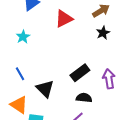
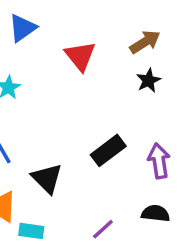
red triangle: (64, 19) -> (80, 56), turned -42
black semicircle: (84, 98) -> (155, 213), moved

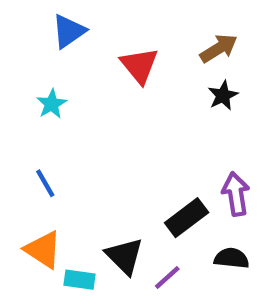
black rectangle: (108, 150) -> (187, 218), moved
black triangle: (47, 178) -> (124, 256), moved

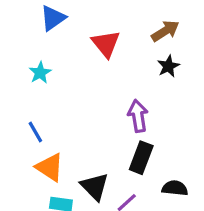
purple arrow: (236, 194) -> (138, 116), moved
black rectangle: (187, 218) -> (141, 158), turned -32
orange triangle: (43, 250) -> (50, 167), moved

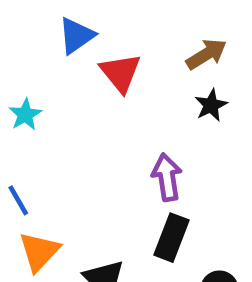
blue triangle: (53, 18) -> (76, 36), moved
orange triangle: (50, 167) -> (39, 251), turned 40

